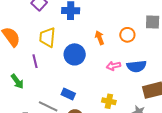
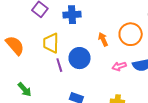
orange circle: (127, 35) -> (131, 34), size x1.5
purple line: (35, 61) -> (59, 65), moved

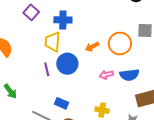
orange arrow: (103, 39) -> (92, 47), turned -96
yellow trapezoid: (51, 43) -> (53, 42), moved

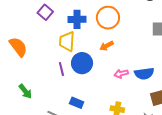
orange circle: (120, 43) -> (108, 18), moved

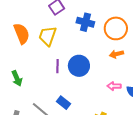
yellow trapezoid: (67, 41) -> (48, 36), moved
orange arrow: (107, 46) -> (117, 54), moved

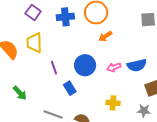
blue circle: (79, 66) -> (85, 65), moved
blue rectangle: (63, 103) -> (70, 88), moved, turned 40

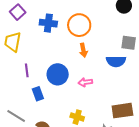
orange arrow: (105, 36) -> (83, 50), turned -80
blue semicircle: (137, 65) -> (116, 61), moved

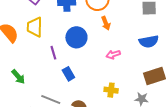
blue semicircle: (116, 61) -> (149, 41), moved
blue circle: (58, 74) -> (76, 37), moved

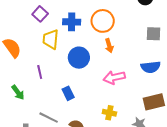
yellow trapezoid: (35, 27) -> (51, 39), moved
purple line: (53, 53) -> (40, 72), moved
pink arrow: (113, 54) -> (114, 77), size x1.5

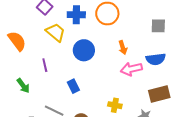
yellow trapezoid: (51, 39) -> (56, 32), turned 125
orange arrow: (109, 46) -> (123, 47), moved
pink arrow: (114, 77) -> (131, 69), moved

